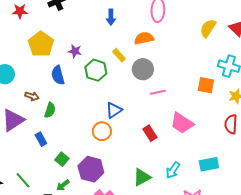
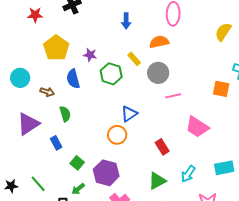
brown arrow: (32, 96) -> (47, 92), moved
green semicircle: (50, 110) -> (65, 114), turned -35
red rectangle: (150, 133) -> (162, 147), moved

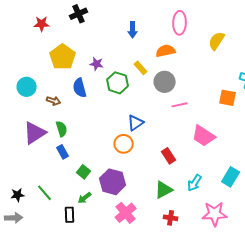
yellow semicircle: (223, 32) -> (217, 41), moved
green semicircle: (65, 114) -> (62, 129), moved
cyan rectangle: (224, 168) -> (231, 177), turned -48

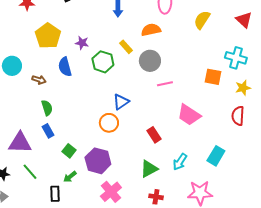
purple triangle: (35, 133) -> (20, 143), moved, turned 35

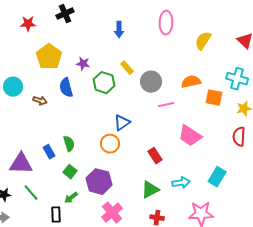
orange semicircle: (151, 30) -> (191, 82), moved
green semicircle: (47, 108) -> (69, 144), moved
cyan arrow: (180, 162) -> (181, 183), turned -132

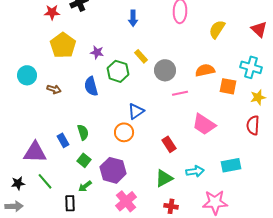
red star: (28, 24) -> (52, 12), moved
blue semicircle: (66, 88) -> (91, 86), moved
cyan rectangle: (217, 177) -> (231, 165), turned 48

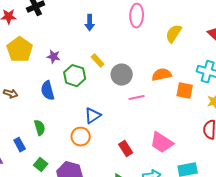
pink trapezoid: (204, 124) -> (162, 143), moved
green semicircle: (83, 132) -> (40, 128), moved

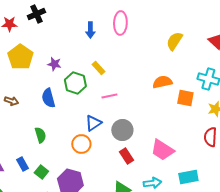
pink ellipse: (137, 16) -> (120, 23), moved
gray circle: (122, 75) -> (122, 130), moved
pink line: (137, 98) -> (109, 96), moved
blue rectangle: (20, 145) -> (22, 164), moved

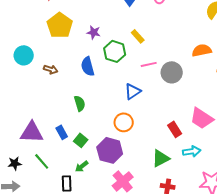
gray circle: (122, 130) -> (172, 72), moved
orange circle: (81, 144) -> (124, 122), moved
red rectangle: (126, 156) -> (175, 129), moved

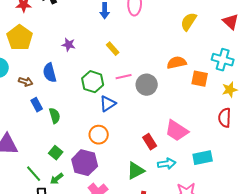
yellow pentagon: (60, 25) -> (20, 38), moved
green hexagon: (115, 51) -> (93, 82), moved
blue semicircle: (88, 66) -> (50, 73), moved
blue rectangle: (62, 132) -> (37, 105), moved
green line: (42, 161) -> (34, 174), moved

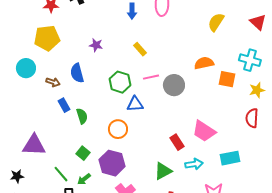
yellow pentagon: (20, 38) -> (47, 38), turned 30
blue triangle: (108, 104) -> (135, 104), turned 30
orange circle: (99, 135) -> (118, 129), moved

